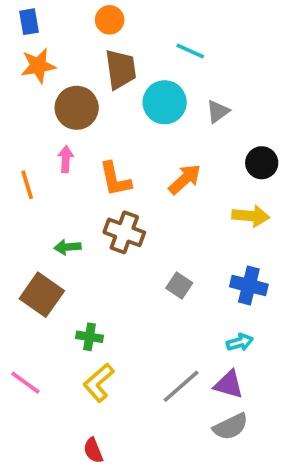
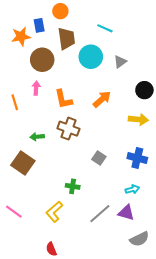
blue rectangle: (29, 22) -> (39, 25), moved
green cross: (89, 337) -> (73, 186), moved
gray semicircle: (231, 427) -> (139, 239), moved

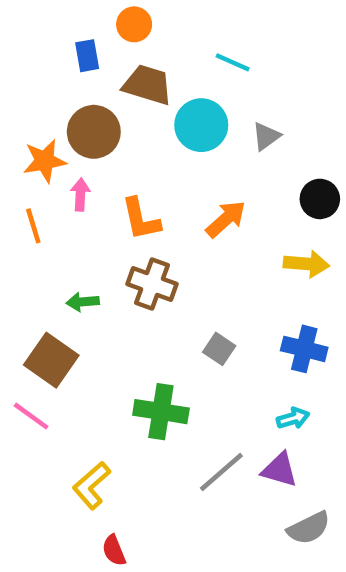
orange star: (21, 36) -> (45, 161), moved
brown trapezoid: (66, 38) -> (148, 85), turned -65
green cross: (73, 186) -> (161, 412), size x1.6
pink line: (14, 212) -> (31, 416), moved
yellow L-shape: (54, 212) -> (92, 485), moved

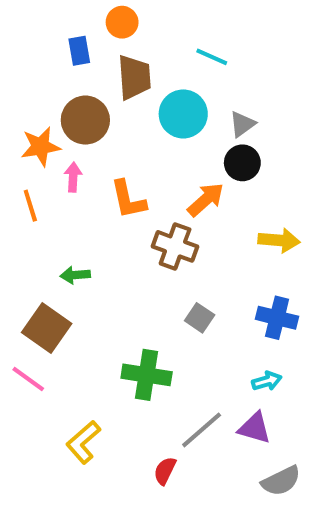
brown trapezoid: (148, 85) -> (134, 77), turned 69
black circle: (320, 199) -> (242, 163), moved
brown cross: (152, 284) -> (175, 246), moved
red semicircle: (114, 550) -> (165, 471), moved, turned 48

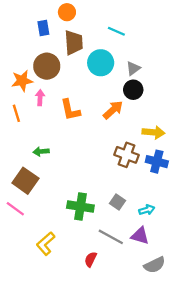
brown cross: (175, 246) -> (126, 155), moved
gray square: (200, 318) -> (118, 202), moved
blue cross: (277, 318) -> (157, 162), moved
gray line: (202, 430) -> (111, 237), turned 70

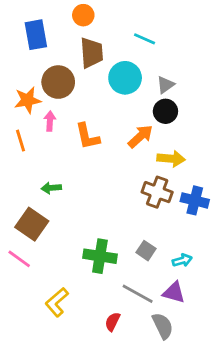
blue rectangle: (43, 28) -> (36, 35), moved, size x1.5
yellow arrow: (153, 132) -> (171, 159), moved
gray semicircle: (155, 265) -> (163, 326), moved, turned -90

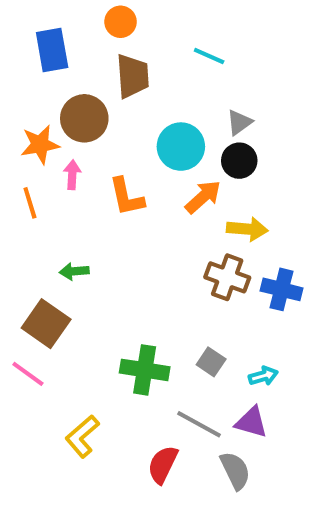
cyan circle: (125, 78) -> (181, 147), moved
red semicircle: (113, 322) -> (163, 465), size x1.4

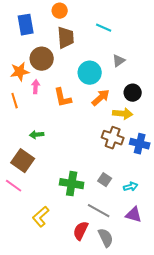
black circle: (239, 161) -> (133, 93), moved
purple triangle: (251, 422) -> (134, 215), moved
gray semicircle: (235, 471) -> (106, 238), moved

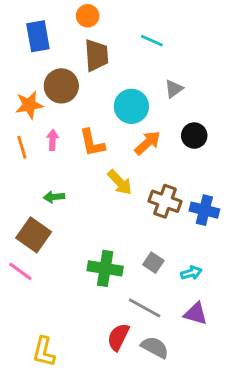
pink arrow: (36, 87) -> (53, 140), moved
yellow arrow: (123, 114) -> (120, 182), moved, turned 42
yellow L-shape: (41, 217) -> (44, 352), moved, turned -35
gray semicircle: (106, 238) -> (155, 347), turned -36

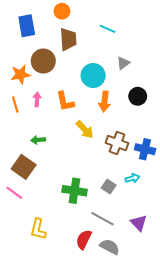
orange arrow: (147, 143) -> (104, 101), turned 138
cyan arrow: (191, 273) -> (133, 178), moved
purple triangle: (196, 314) -> (139, 223), turned 30
yellow L-shape: (44, 352) -> (38, 229), moved

